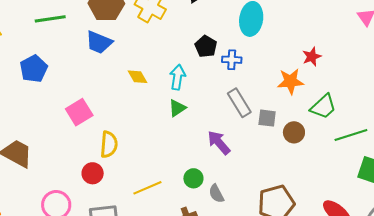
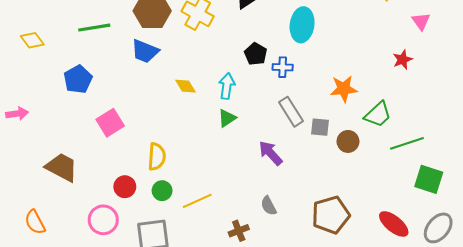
red star: (312, 57) -> (402, 60), moved
pink square: (79, 112) -> (110, 123), moved
red circle: (93, 173) -> (125, 187), moved
green circle: (193, 178) -> (162, 191), moved

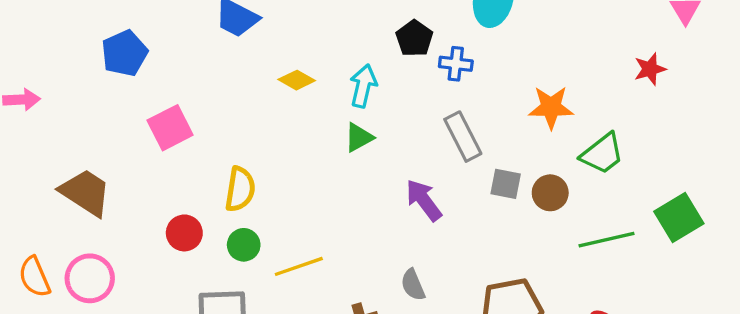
yellow diamond: (185, 86) -> (297, 80), turned -35
gray square: (320, 127) -> (506, 184), moved
green line: (407, 143) -> (606, 240), moved
green square: (429, 179) -> (679, 217), moved, turned 36
pink circle: (103, 220) -> (90, 278), moved

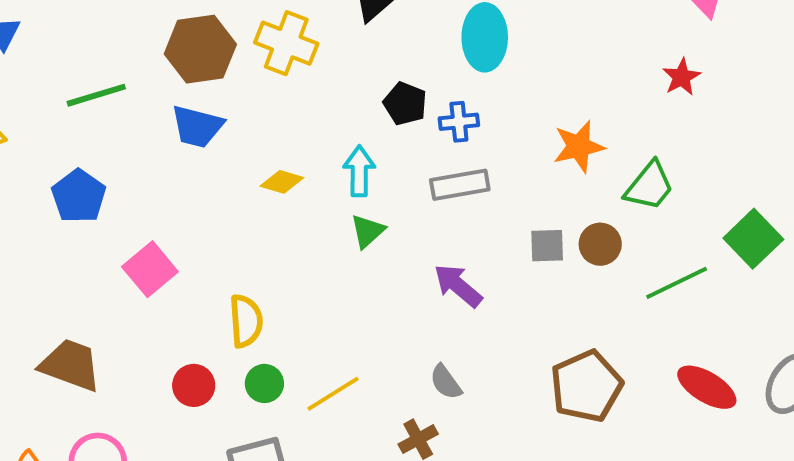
gray rectangle: (463, 137) -> (460, 185), moved, turned -60
gray semicircle: (413, 285) -> (446, 382), moved

